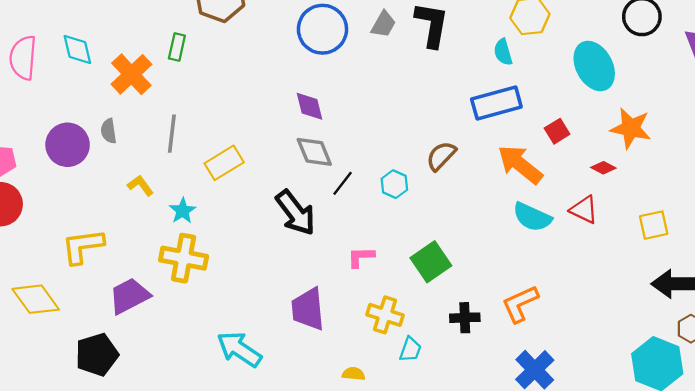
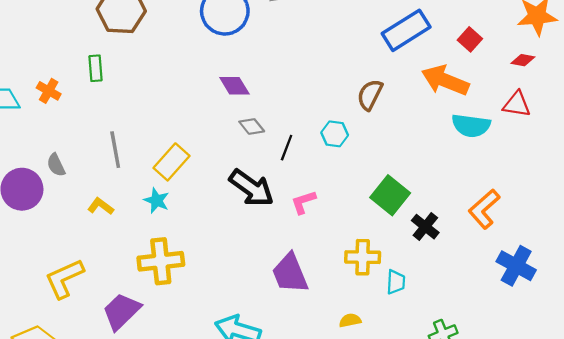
orange cross: (131, 74) -> (49, 91), moved, size x0.6
gray diamond: (314, 152) -> (252, 127), size x0.7
cyan star: (183, 211) -> (157, 200), moved
pink L-shape: (361, 257) -> (303, 202), moved
black cross: (465, 318) -> (425, 227), moved, turned -32

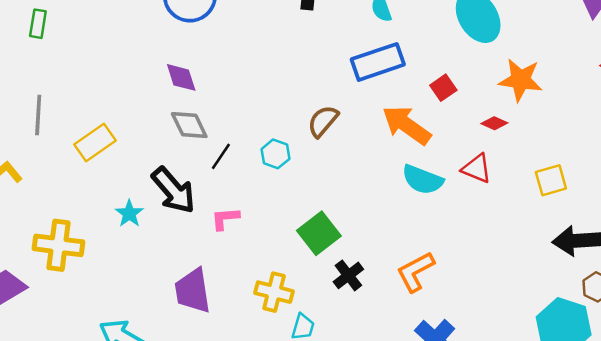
gray diamond: (252, 127) -> (189, 125), size x1.4
cyan star: (157, 200) -> (129, 213), moved

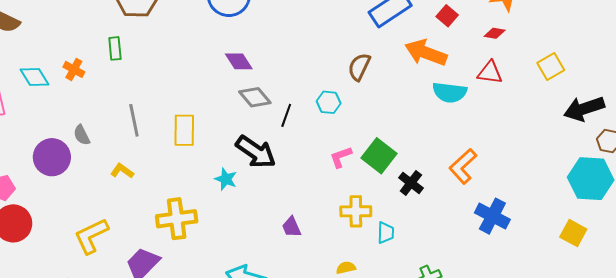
yellow rectangle: (95, 142) -> (184, 130), turned -40
pink L-shape: (225, 219) -> (341, 157), moved
purple trapezoid: (193, 291) -> (292, 227), size x0.6

